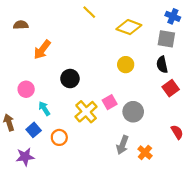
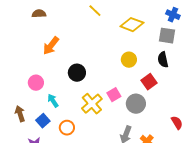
brown semicircle: (21, 25) -> (39, 14), moved
red square: (171, 88) -> (149, 82), moved

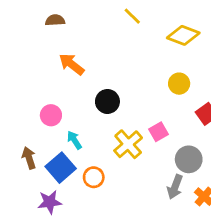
orange arrow: (51, 46) -> (72, 64), turned 90
gray circle: (136, 104) -> (189, 159), moved
blue square: (43, 121) -> (61, 168), size x1.5

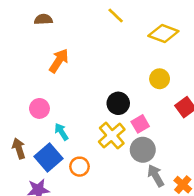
orange arrow: (72, 64) -> (59, 61), turned 85
black circle: (107, 101) -> (118, 103), moved
gray circle: (189, 159) -> (143, 150), moved
gray arrow: (175, 187) -> (156, 176), turned 130

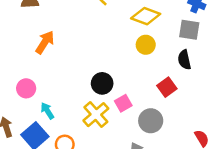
yellow circle: (160, 79) -> (146, 45), moved
gray circle: (143, 150) -> (151, 121), moved

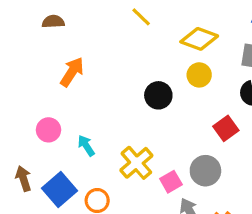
black circle: (102, 83) -> (158, 95), moved
pink square: (123, 103) -> (171, 182), moved
cyan arrow: (47, 111) -> (86, 146), moved

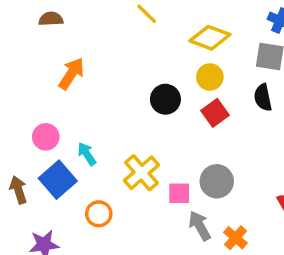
red square: (226, 128) -> (215, 113), moved
pink square: (171, 182) -> (179, 193), turned 30
blue square: (59, 190) -> (58, 180), moved

